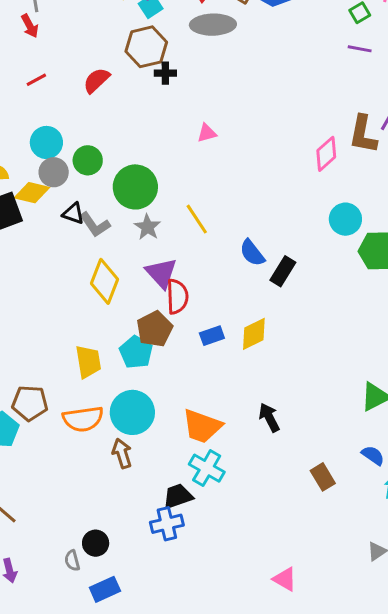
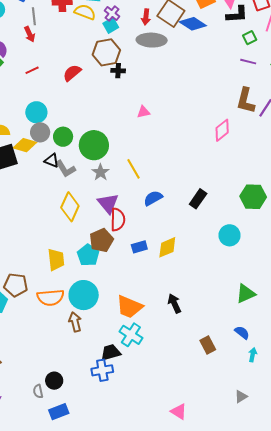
brown L-shape: (363, 134) -> (246, 101), moved
green circle: (88, 160) -> (63, 137), moved
cyan circle: (345, 219) -> (230, 235), moved
blue semicircle: (252, 253) -> (153, 198), moved, turned 96
black rectangle: (283, 271) -> (198, 199), moved

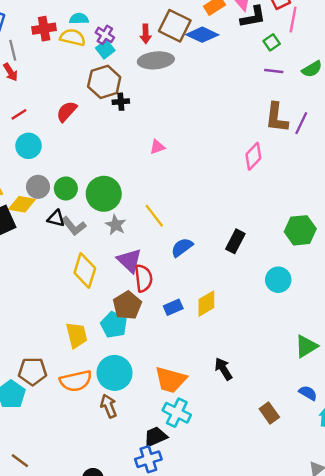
cyan circle: (36, 112) -> (29, 146), moved

